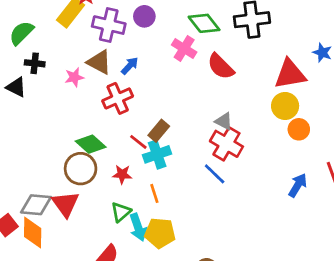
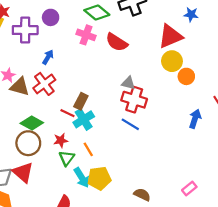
brown triangle: (99, 62) -> (20, 87), moved
green triangle: (121, 212) -> (67, 158), moved

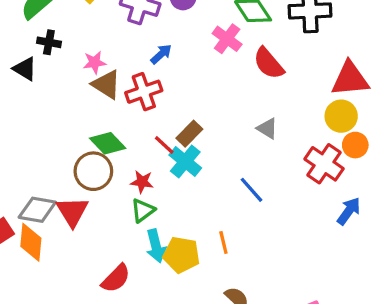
red cross: (134, 100) -> (324, 164), moved
cyan cross: (84, 119) -> (185, 162), turned -36
orange line: (88, 149) -> (223, 243), moved

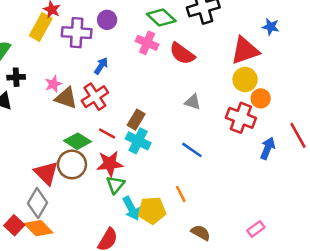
red line: (164, 145) -> (107, 134), moved
red star: (142, 182) -> (110, 164), size x1.5
gray diamond: (37, 210) -> (37, 203), turned -56
red triangle: (72, 212) -> (46, 173), moved
orange diamond: (31, 242) -> (38, 228), turned -36

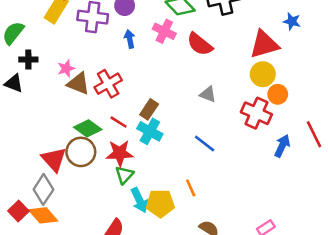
blue arrow: (101, 66) -> (130, 39), moved, turned -48

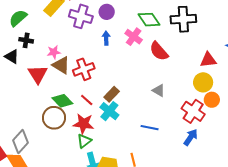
red triangle: (264, 44) -> (208, 60), size x0.7
blue line: (205, 143) -> (150, 128), turned -36
blue arrow: (282, 146) -> (191, 137), moved
red triangle: (54, 159) -> (38, 74), moved

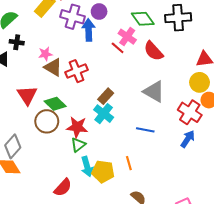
blue arrow: (106, 38) -> (89, 30), moved, size x1.5
red triangle: (38, 74) -> (27, 95), moved
gray triangle: (159, 91) -> (154, 92), size x1.6
red line: (87, 100) -> (118, 48), moved

